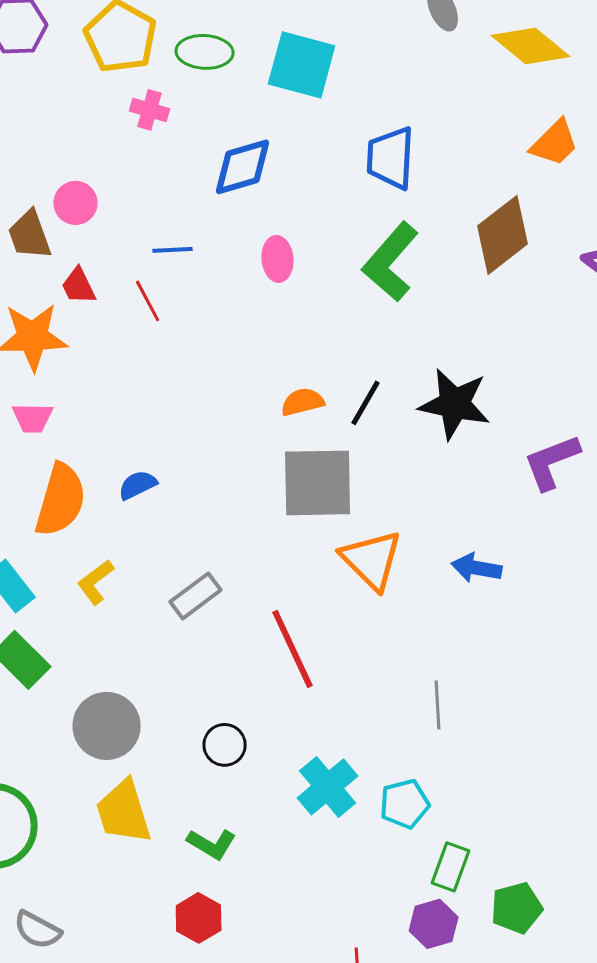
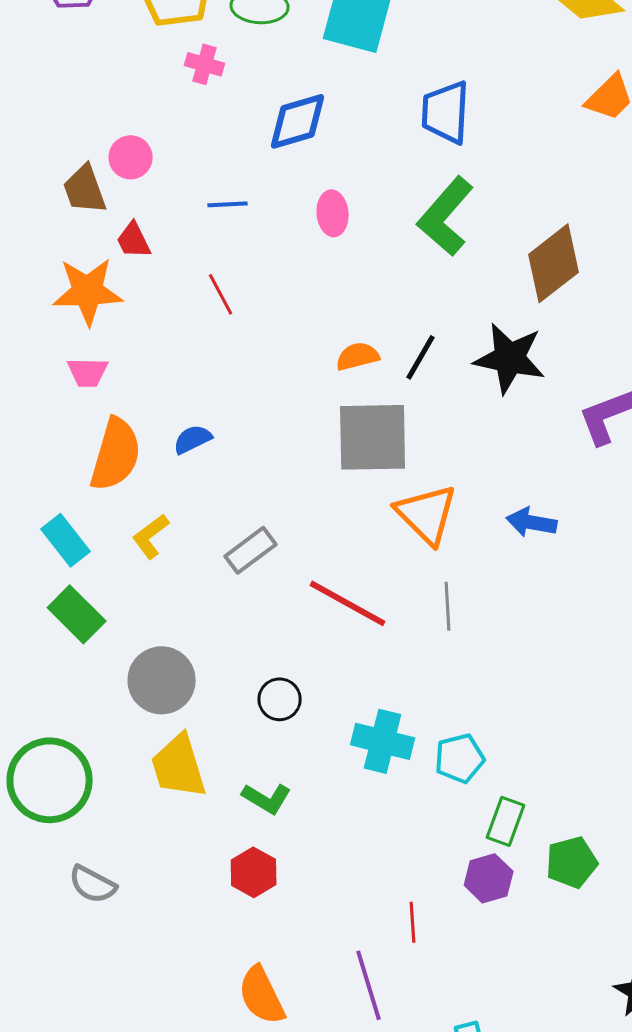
brown diamond: (503, 235) -> (554, 263), moved
red line: (148, 301) -> (221, 294), moved
red line: (293, 649) -> (348, 603), turned -36
gray line: (438, 705) -> (448, 606), moved
cyan cross: (328, 787) -> (383, 741), turned -36

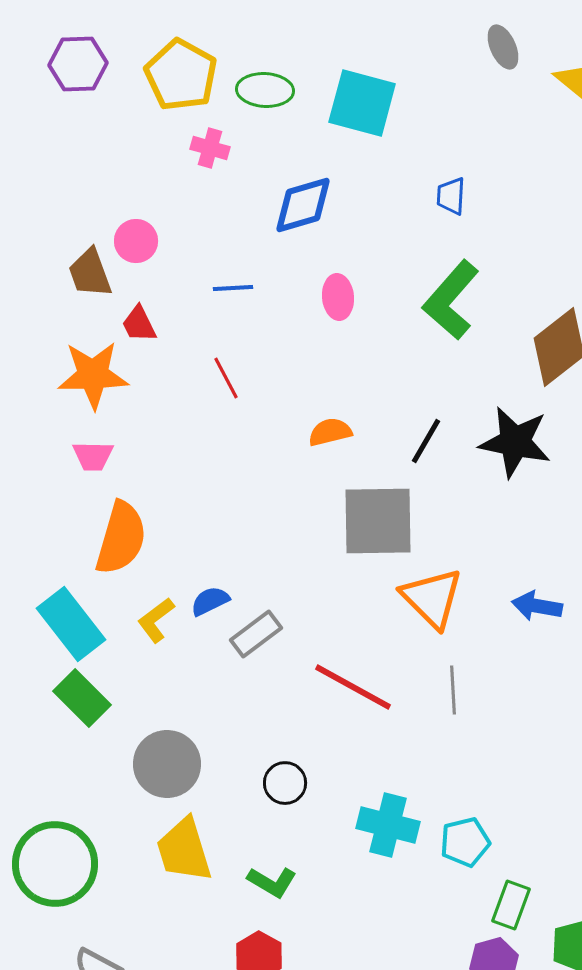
blue trapezoid: (446, 112) -> (451, 196), size x0.6
orange semicircle: (358, 356) -> (330, 432), moved
blue semicircle: (193, 439) -> (210, 601), moved
cyan rectangle: (66, 540) -> (71, 624), size x1.4

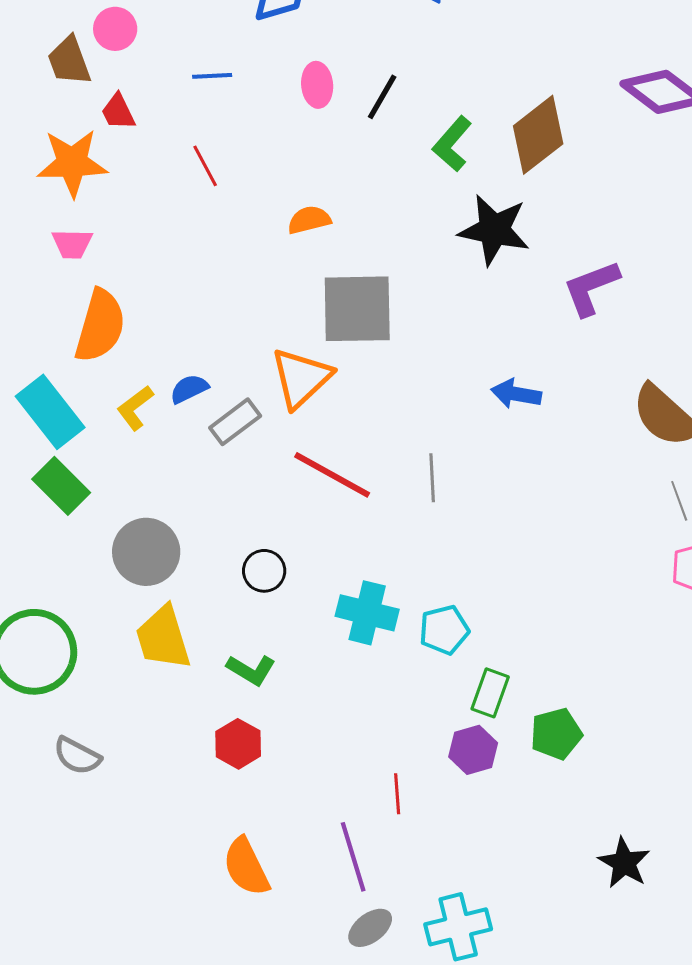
green L-shape: (451, 300) -> (452, 144), moved, size x0.7
black line: (426, 441) -> (382, 97), moved
orange triangle: (432, 598) -> (301, 378), moved, turned 32

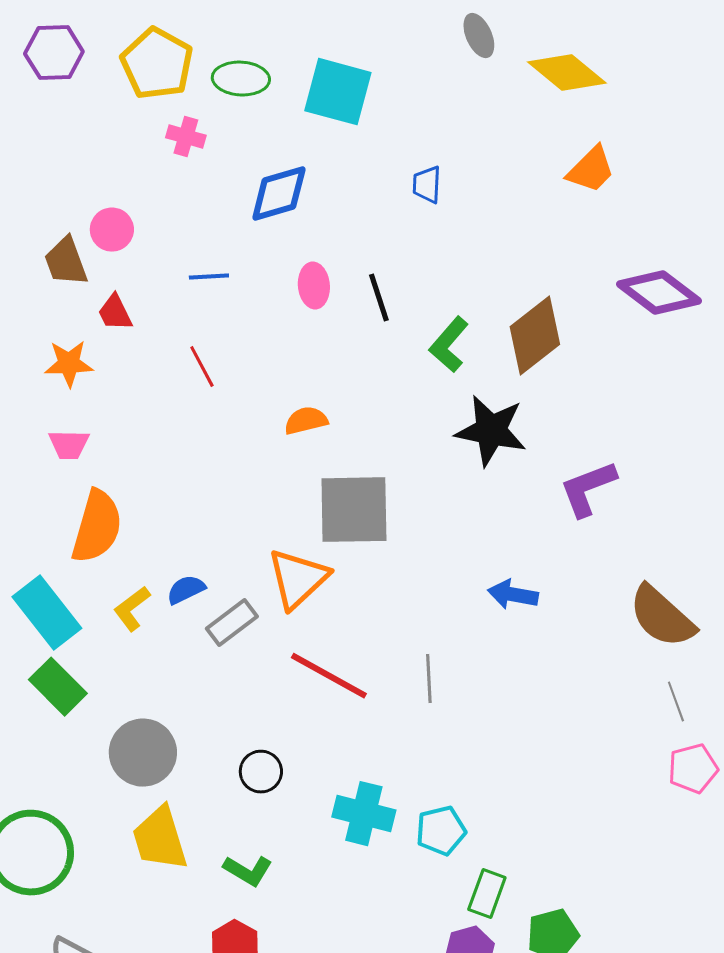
black line: (382, 97) -> (379, 298), turned -48
orange star: (72, 163) -> (69, 364), size x0.7

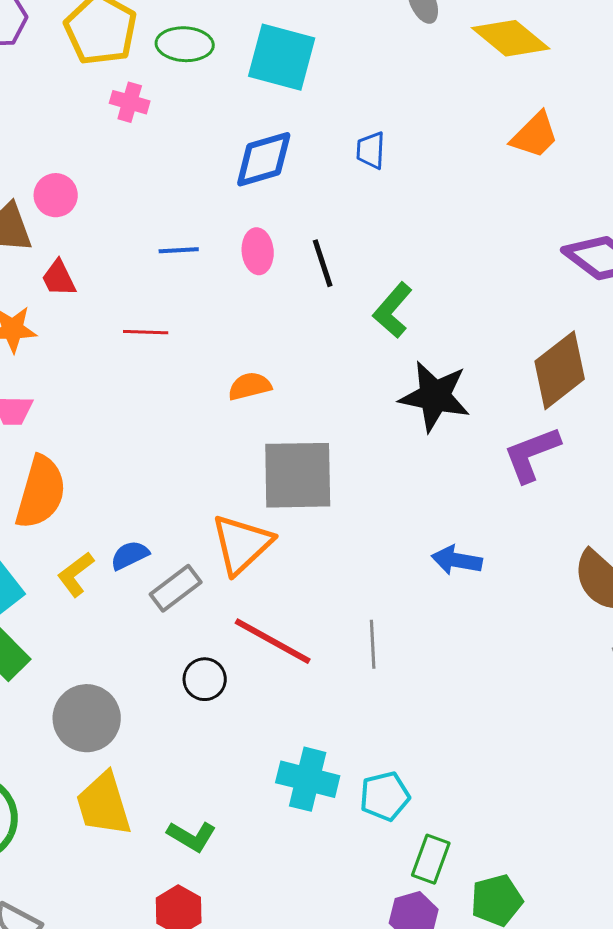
blue diamond: (279, 194) -> (264, 159), moved
blue line: (209, 277) -> (179, 250), moved
brown diamond: (535, 336) -> (560, 370), moved
red line: (202, 367) -> (146, 332), turned -60
black circle: (261, 772) -> (205, 679), moved

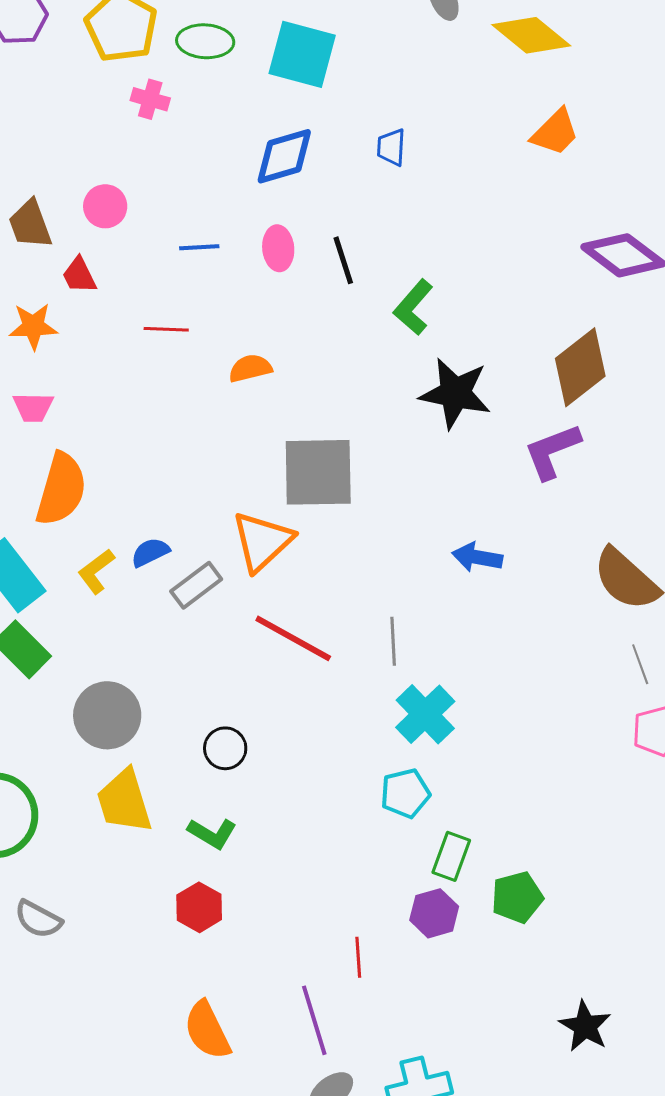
pink circle: (56, 195) -> (105, 206), moved
orange semicircle: (250, 386) -> (250, 368), moved
black circle: (205, 679) -> (225, 748), moved
cyan cross: (308, 779) -> (425, 714), moved, turned 32

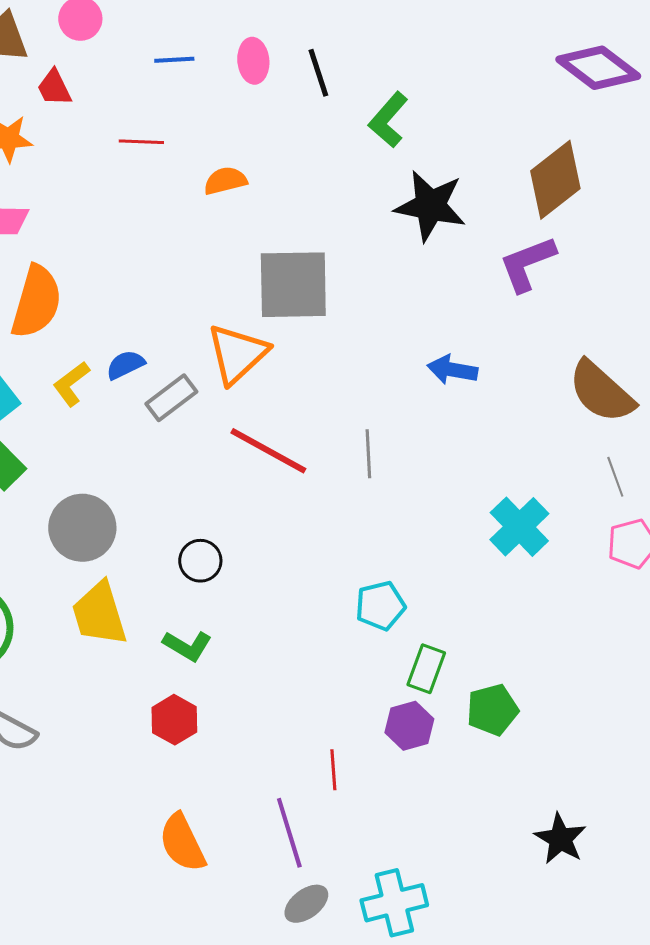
cyan cross: (425, 714) -> (519, 527), moved

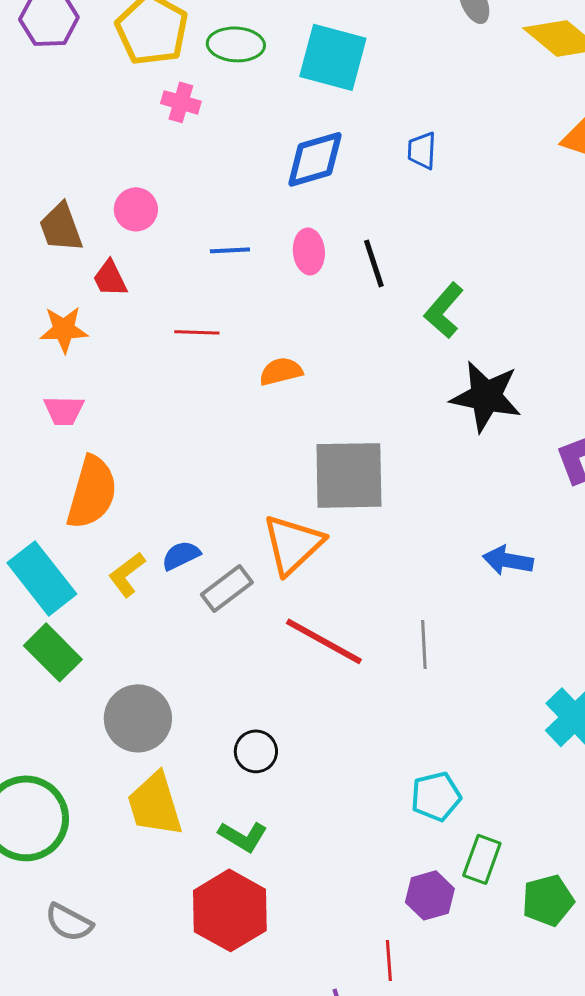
red hexagon: (174, 720) -> (230, 910), size x1.6
purple hexagon: (409, 726) -> (430, 895), moved

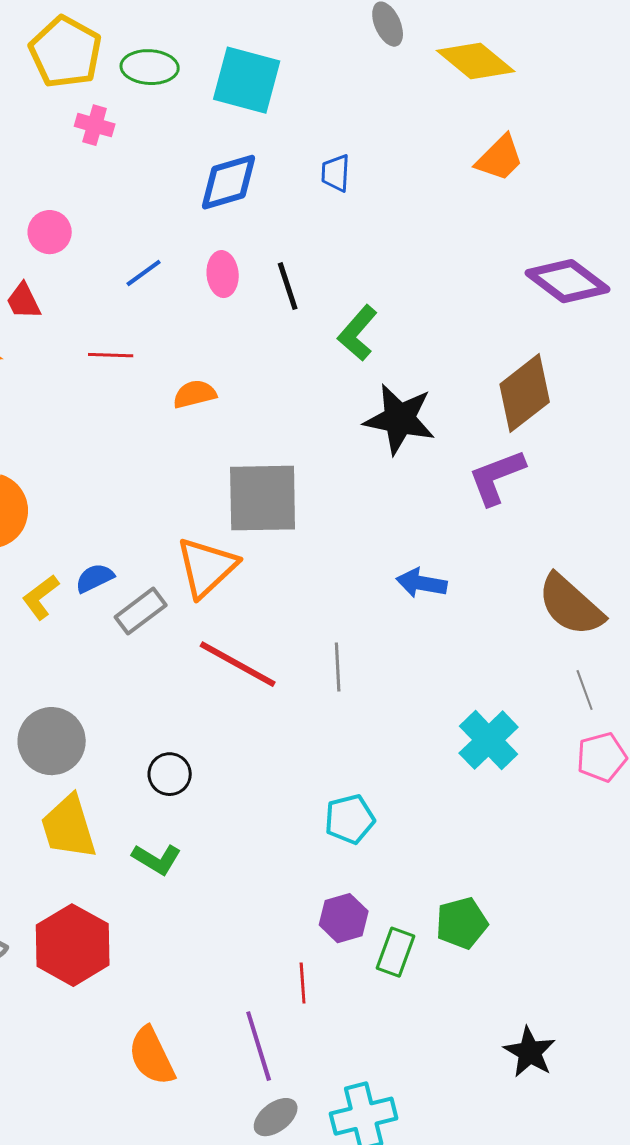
blue line: (230, 250) -> (144, 273), turned -33
green rectangle: (482, 859) -> (396, 952), moved
red hexagon: (230, 910) -> (73, 945), moved

